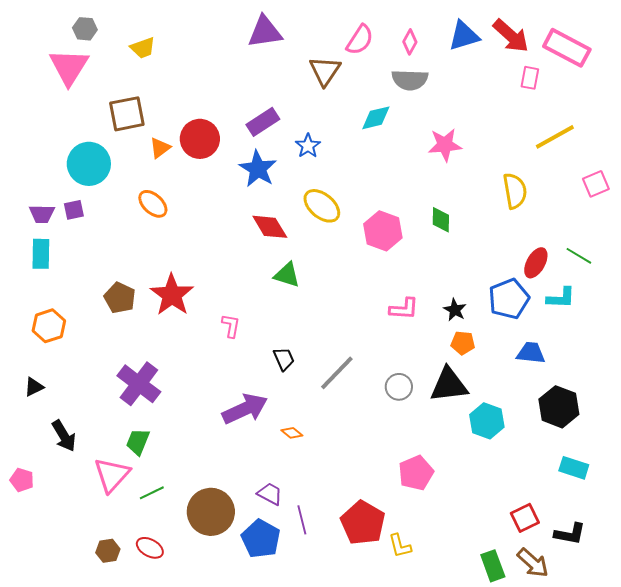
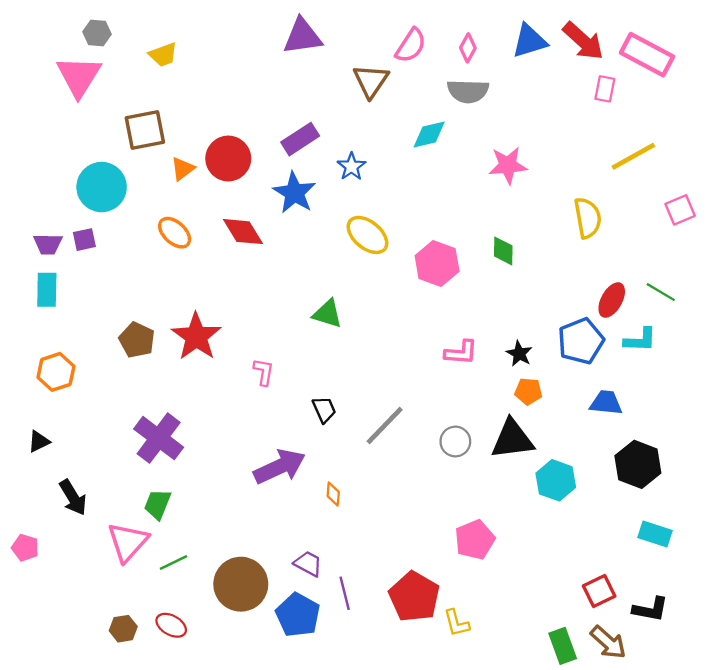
red diamond: (270, 227) -> (243, 232), moved
orange diamond: (292, 433) -> (333, 494), turned 55

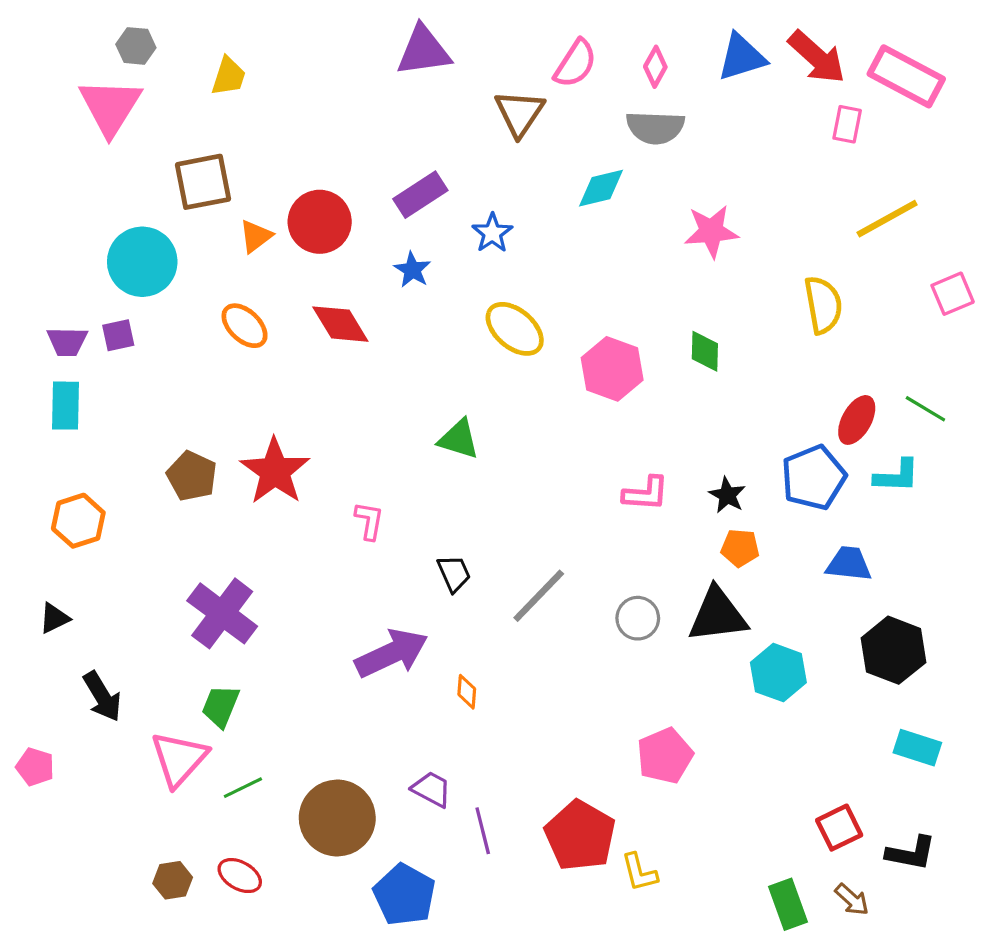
yellow trapezoid: (163, 55) -> (229, 76), turned -52
blue star: (294, 193) -> (412, 270), size x0.6
blue pentagon: (298, 615) -> (404, 895), moved
brown arrow: (608, 642) -> (852, 900), size x0.7

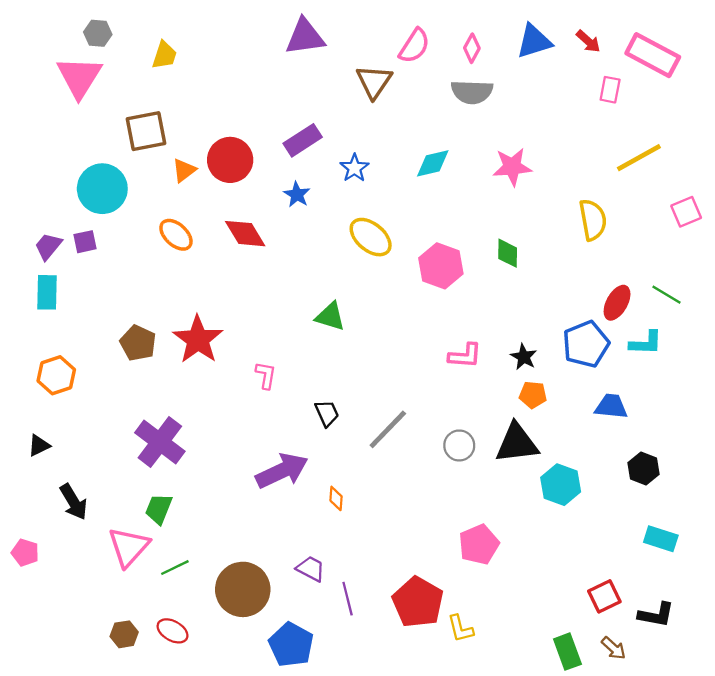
red arrow: (817, 57) -> (588, 41), size x0.6
cyan diamond: (601, 188) -> (433, 163), moved
purple trapezoid: (67, 342) -> (48, 246), turned 128
black hexagon: (893, 650) -> (643, 469), size x0.7

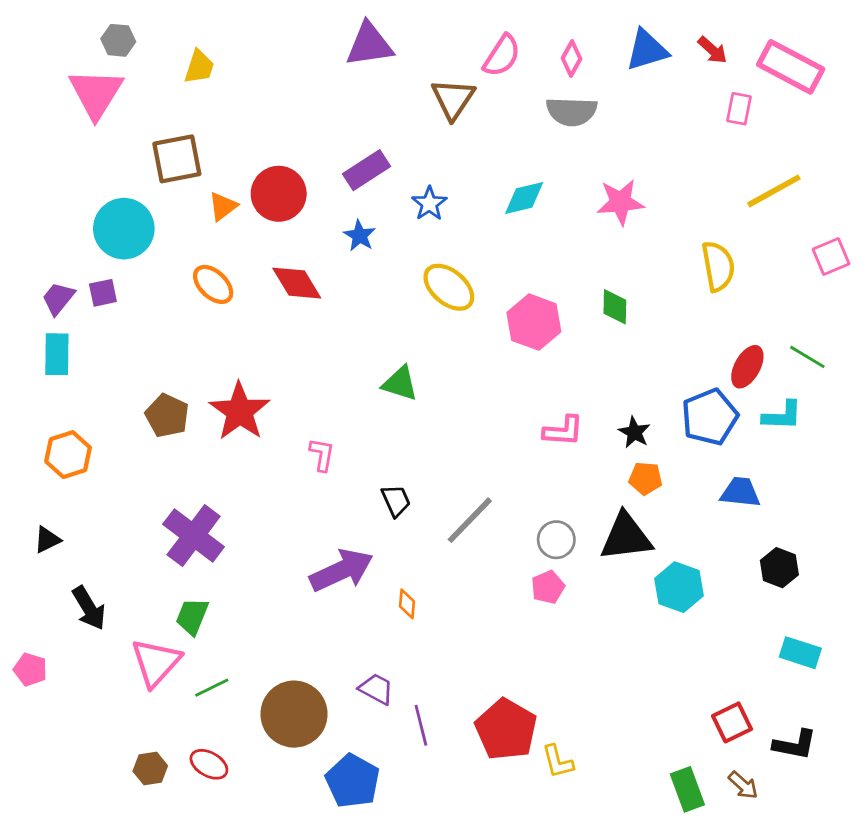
pink pentagon: (479, 545) -> (548, 587), moved, size x0.7

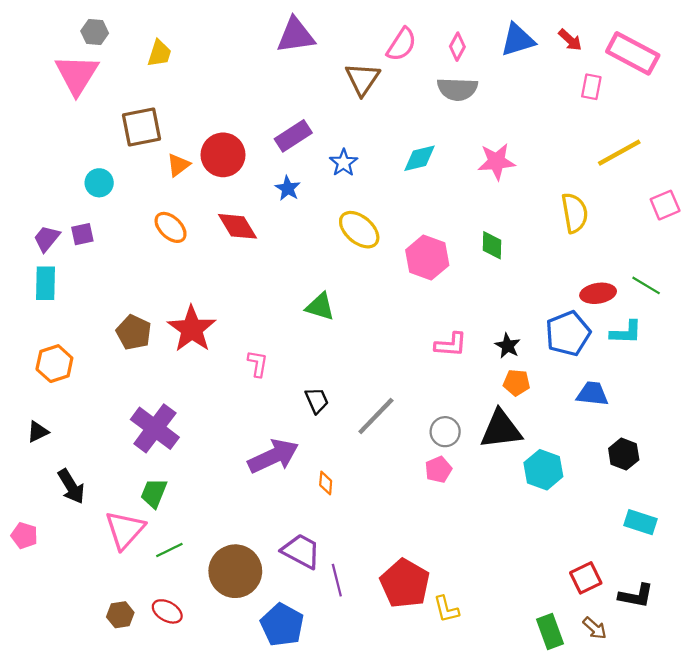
cyan circle: (124, 229) -> (99, 183), size x0.6
red ellipse: (747, 367) -> (598, 293), turned 52
purple trapezoid: (376, 689) -> (301, 551), size x1.4

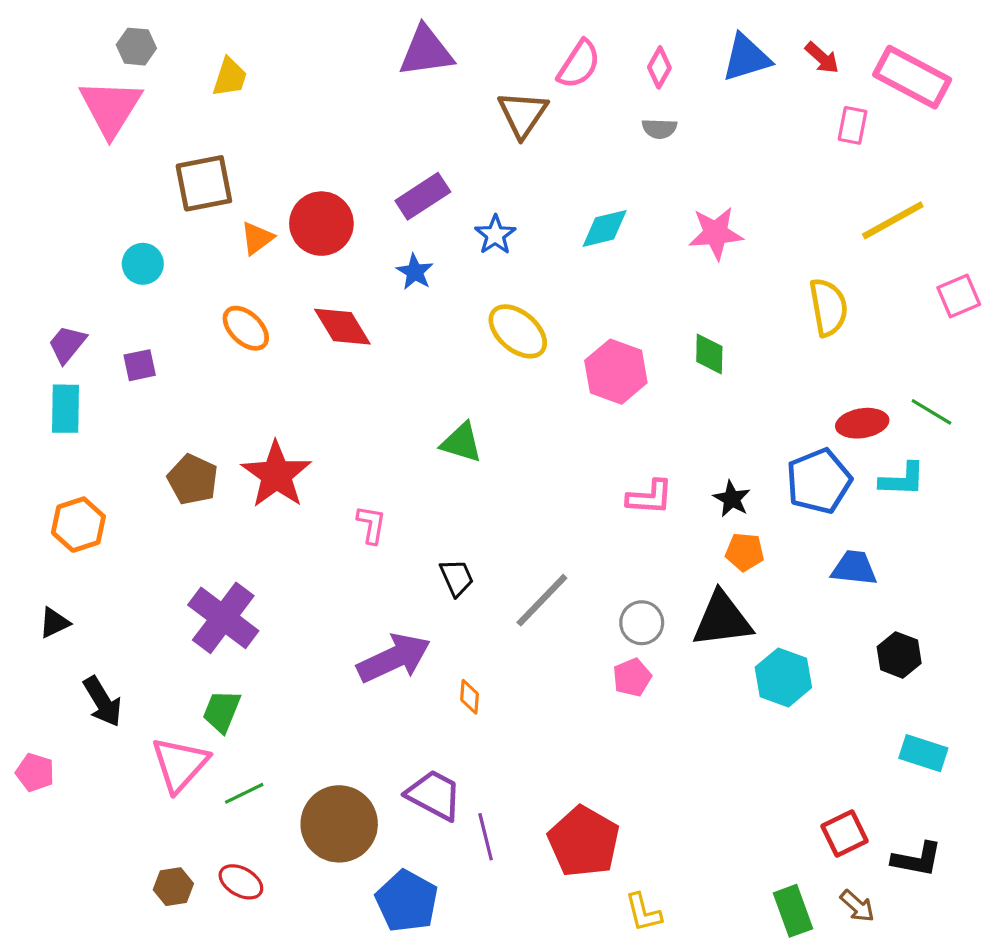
gray semicircle: (457, 89) -> (659, 129), size x0.6
purple square: (82, 234) -> (140, 365), moved
yellow L-shape: (446, 609) -> (643, 912), moved

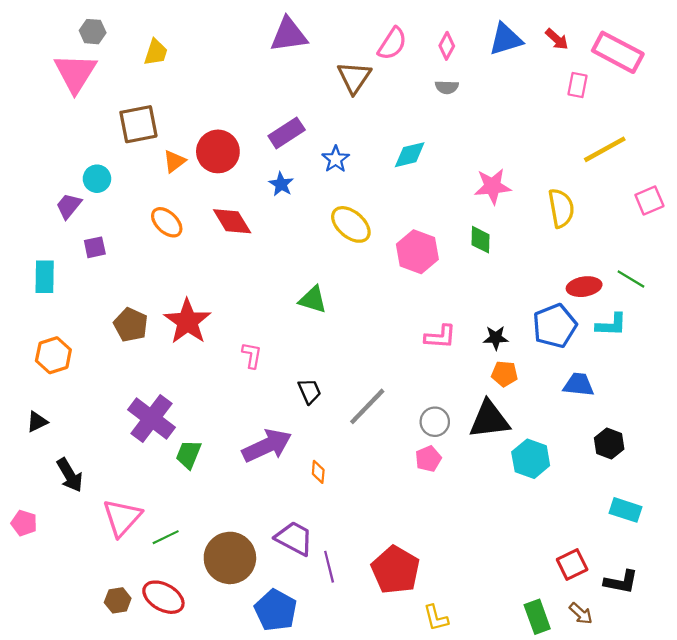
pink star: (716, 233) -> (493, 186), moved
purple trapezoid: (67, 344) -> (69, 206), moved
black star: (732, 499) -> (496, 338), turned -30
green trapezoid: (222, 711) -> (189, 454), moved
red ellipse: (241, 882) -> (163, 597), size x1.4

